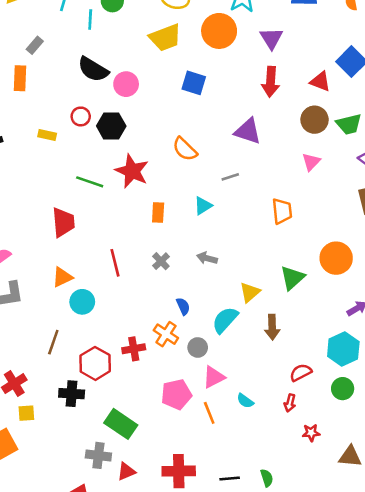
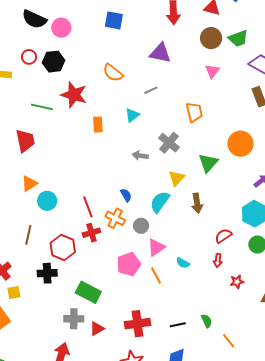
gray cross: (161, 261) -> (169, 143), moved, size x1.5
red line: (115, 263) -> (88, 207), moved

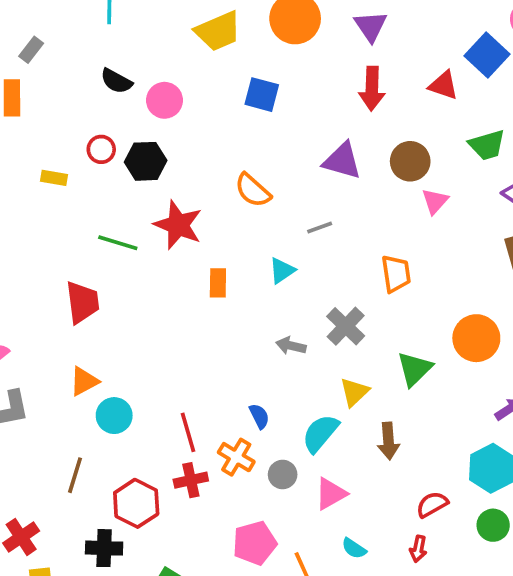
black semicircle: (34, 19) -> (116, 81), size x0.7
brown circle: (211, 38) -> (410, 161), moved
pink triangle: (156, 247) -> (331, 494), moved

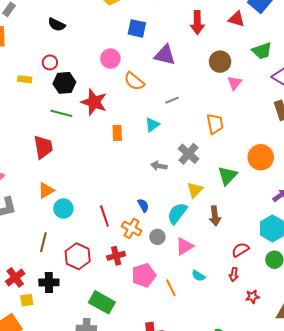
pink circle: (164, 100) -> (110, 59), moved
black hexagon: (146, 161) -> (64, 83), moved
purple triangle: (342, 161) -> (165, 55), moved
red cross: (191, 480) -> (116, 256), moved
black cross: (104, 548) -> (49, 282), moved

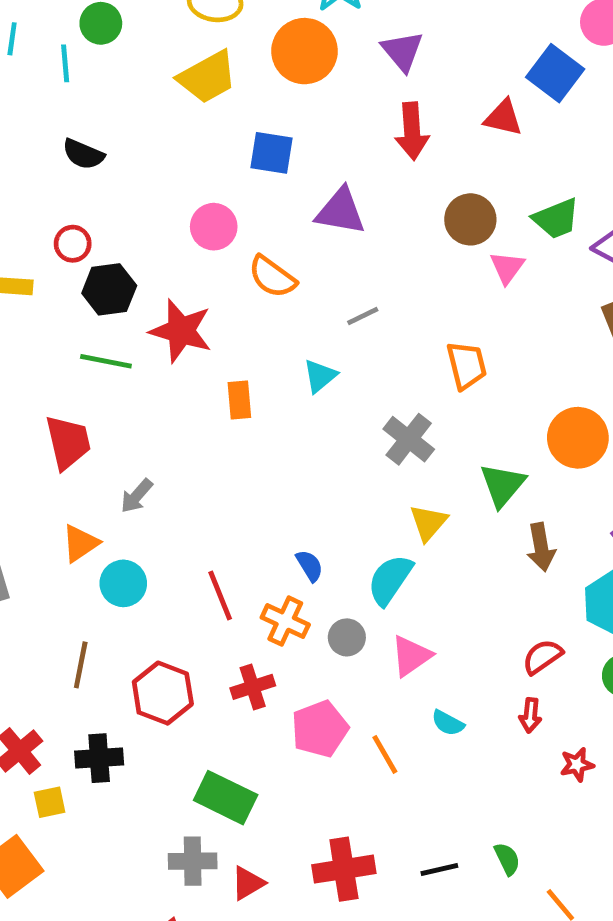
green trapezoid: (262, 51) -> (556, 219), moved
gray arrow: (159, 166) -> (137, 496), moved, turned -56
brown arrow: (215, 216) -> (541, 547), moved

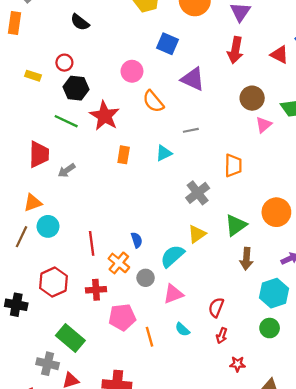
gray arrow: (137, 496) -> (67, 170), moved
red semicircle: (542, 657) -> (216, 307), moved, turned -48
brown line: (81, 665) -> (22, 237), moved

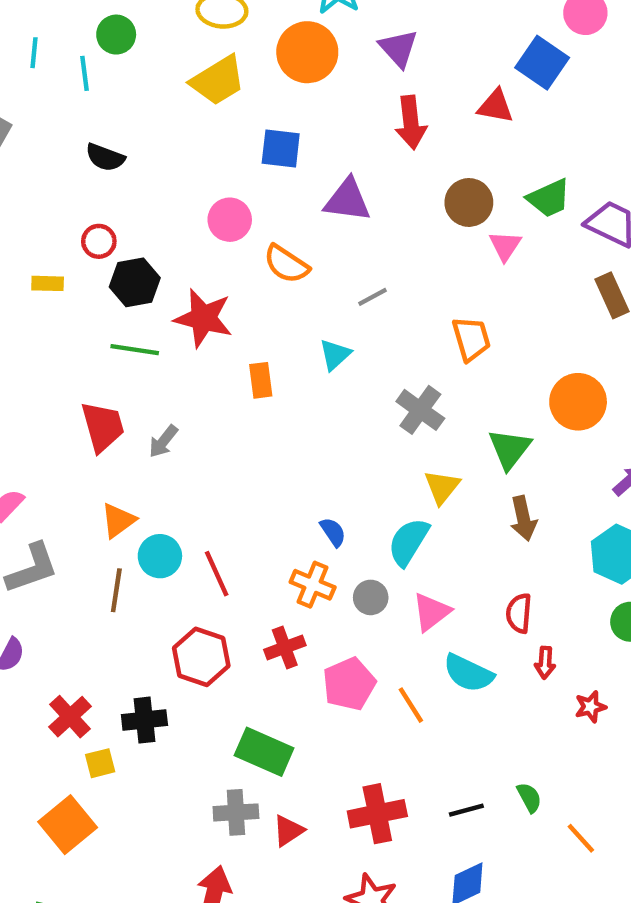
red line: (92, 243) -> (217, 574), moved
brown arrow: (246, 259) -> (523, 518), moved
cyan semicircle: (182, 329) -> (468, 673), size x1.6

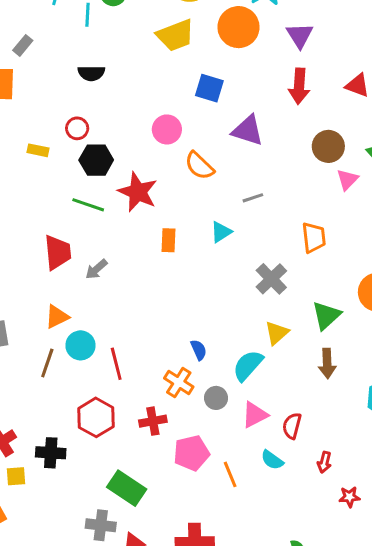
black semicircle: (105, 157) -> (91, 73), turned -30
red semicircle: (519, 613) -> (292, 426), moved
cyan semicircle: (468, 673) -> (272, 460), size x0.7

